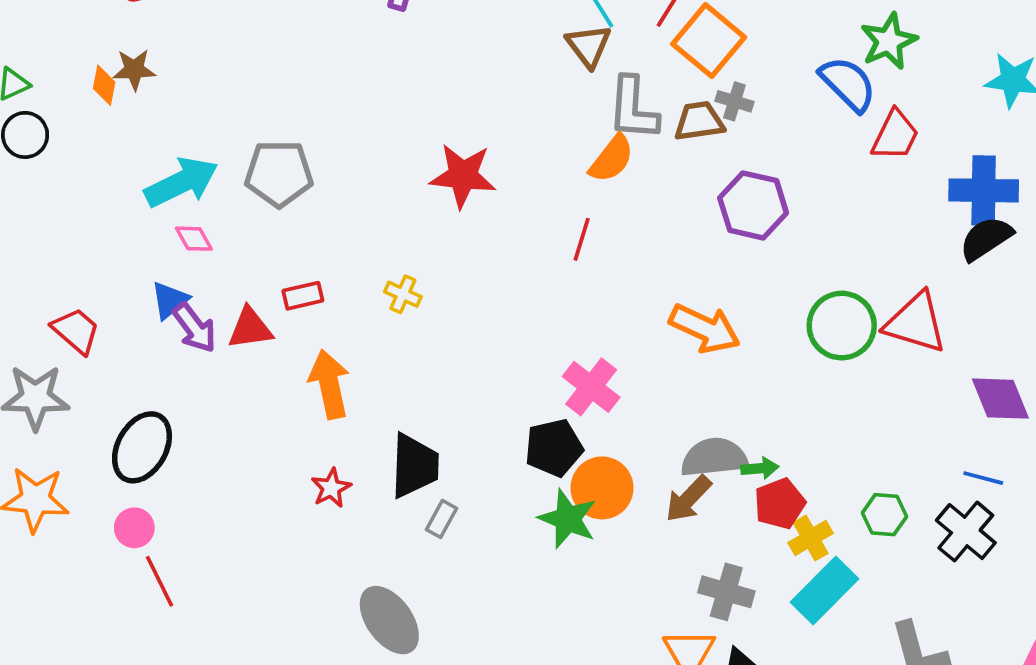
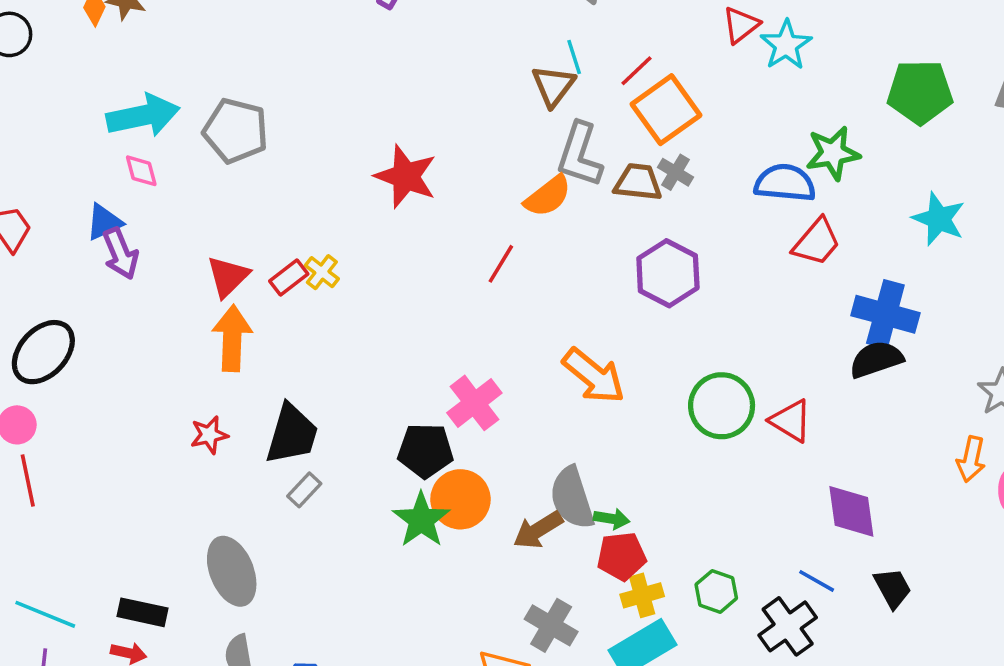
blue semicircle: (848, 84) -> (785, 183), turned -54
red rectangle: (303, 296) -> (289, 277), moved, turned -39
red triangle: (916, 323) -> (791, 421), size x0.7
red triangle: (250, 328) -> (228, 276), moved, turned -51
gray semicircle: (714, 457) -> (572, 498), turned -116

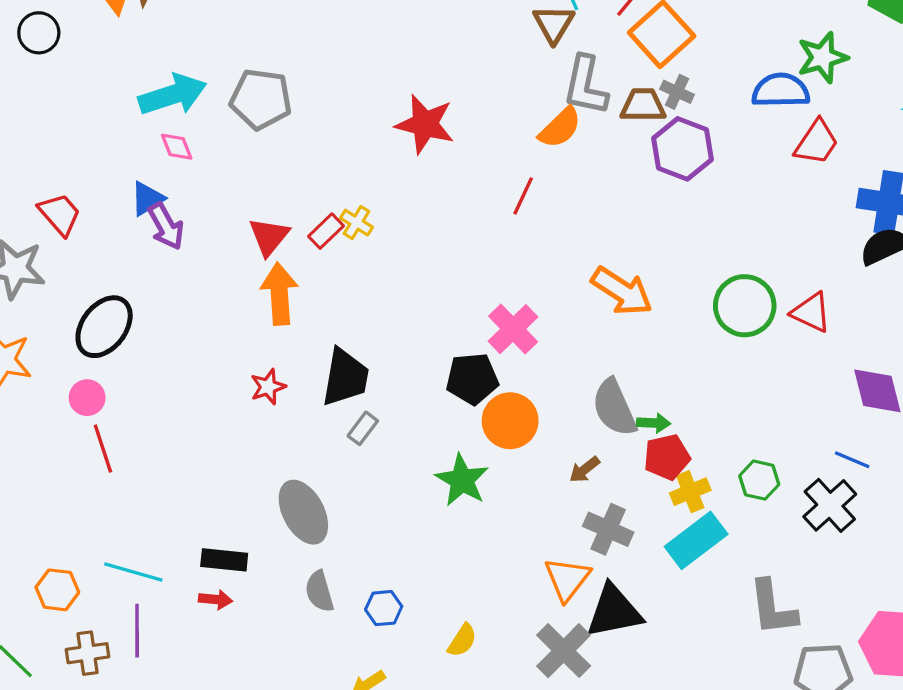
purple hexagon: (668, 273) -> (683, 149), moved
green star: (421, 520) -> (462, 480), moved
brown arrow: (538, 530) -> (584, 470), moved, size x0.7

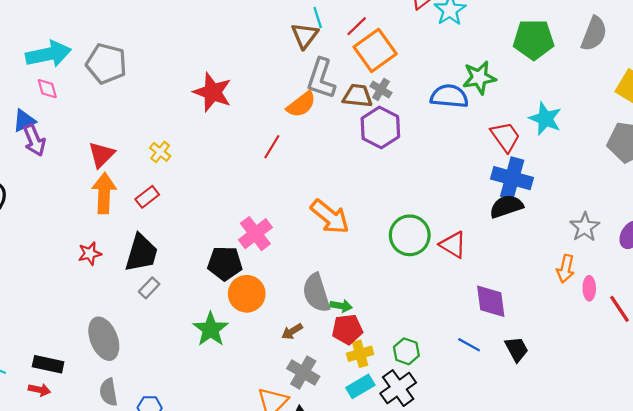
red trapezoid: (816, 142) -> (505, 137), moved, turned -76
red rectangle: (326, 231) -> (147, 197), moved
black cross: (830, 505) -> (398, 388), moved
cyan rectangle: (696, 540) -> (360, 386), size x0.7

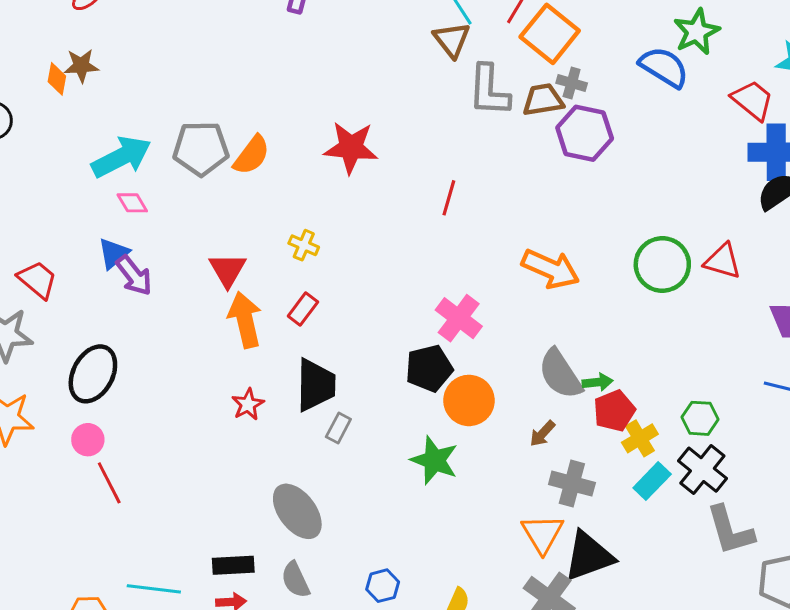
blue semicircle: (449, 96) -> (664, 67), turned 42
orange semicircle: (301, 104) -> (252, 155), moved
gray semicircle: (108, 392) -> (295, 580), moved

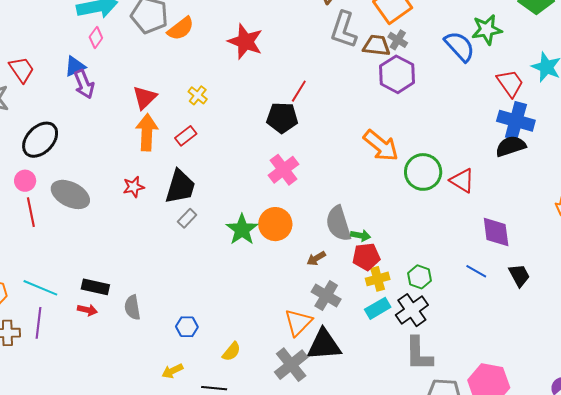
pink diamond: (132, 203) -> (96, 38), turned 50
orange arrow: (551, 269) -> (381, 146), moved
black pentagon: (429, 368) -> (282, 118), moved
green star: (434, 460) -> (242, 230), moved
gray ellipse: (297, 511) -> (70, 194), moved, turned -42

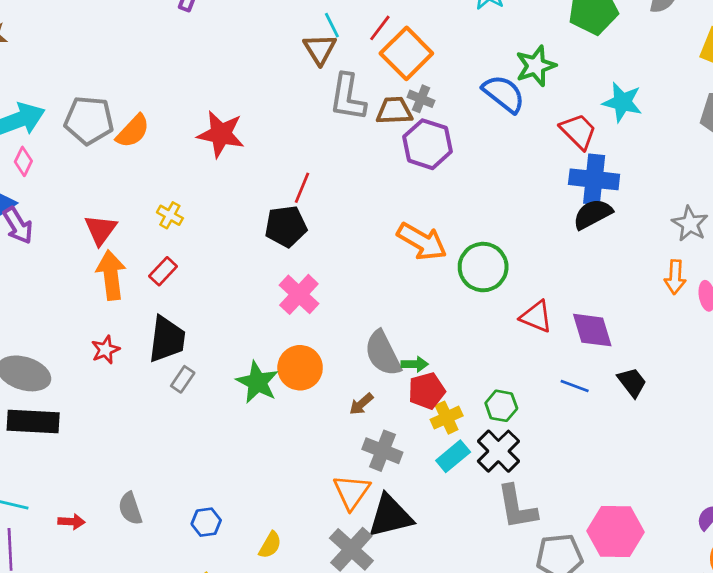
red triangle: (462, 181) -> (536, 317), moved
black rectangle: (95, 287) -> (33, 421), moved, size x1.4

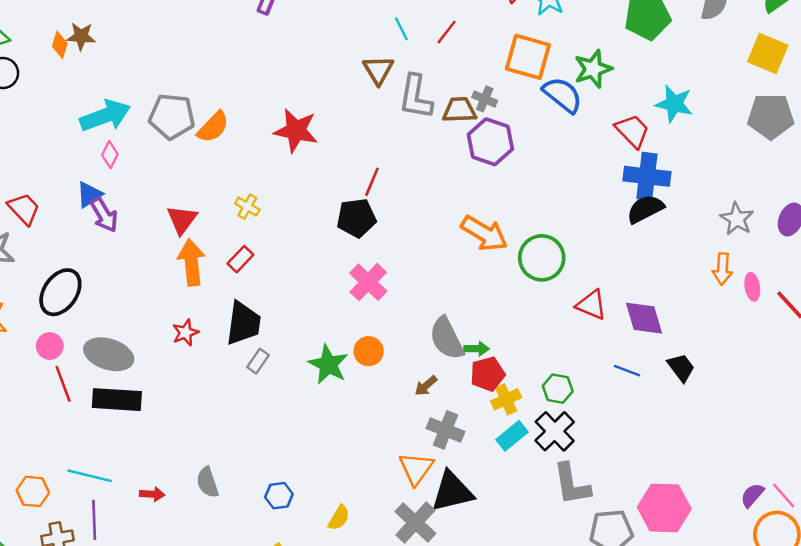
brown triangle: (320, 49) -> (378, 70), moved
orange square: (406, 53) -> (528, 57), moved, turned -30
orange circle: (300, 368) -> (369, 351), size x0.7

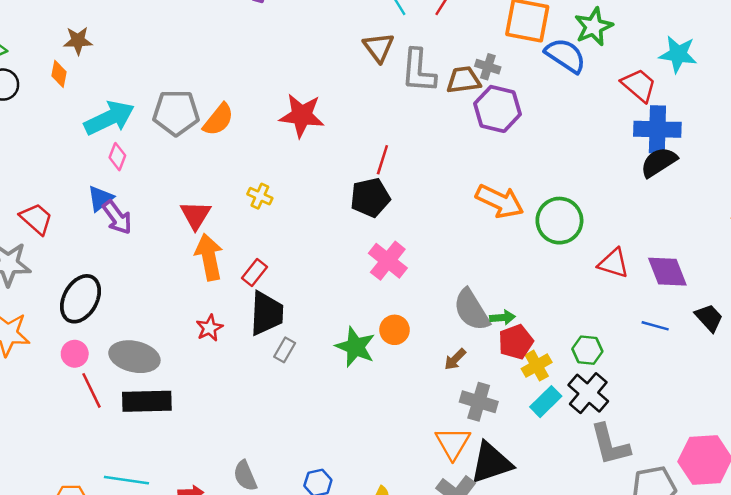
orange diamond: (60, 45) -> (59, 74), moved
red rectangle: (240, 259) -> (254, 272), moved

